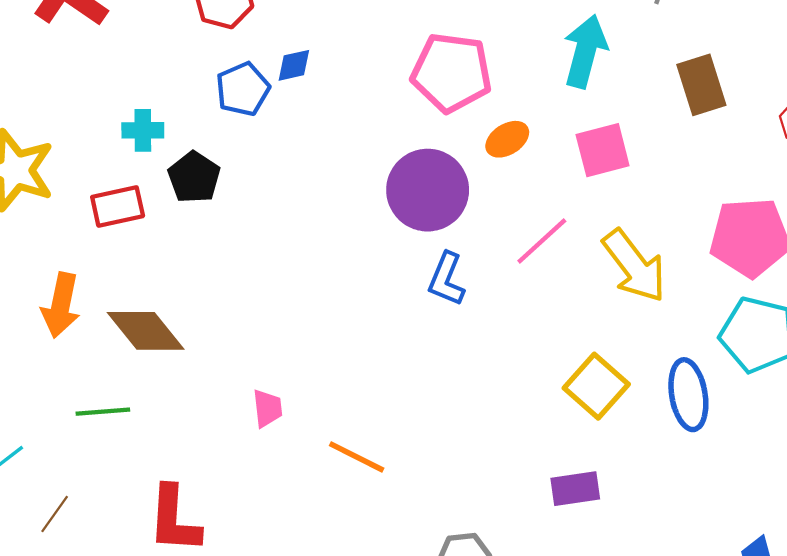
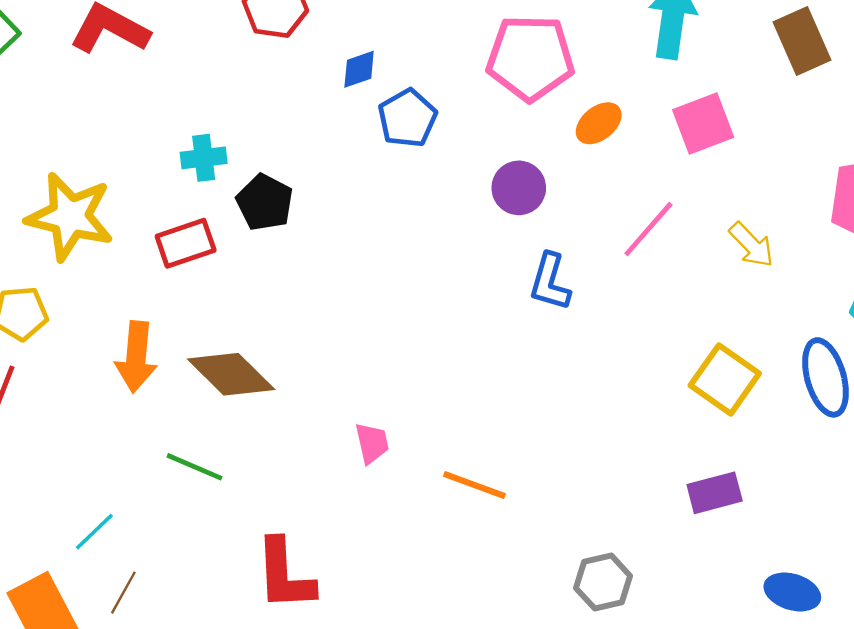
blue pentagon: (243, 89) -> (407, 118), moved
purple circle: (428, 190) -> (519, 188), size x0.6
yellow arrow: (634, 266) -> (751, 245), size x0.6
green line: (103, 412) -> (194, 467), turned 34
brown line: (55, 514) -> (123, 593), moved

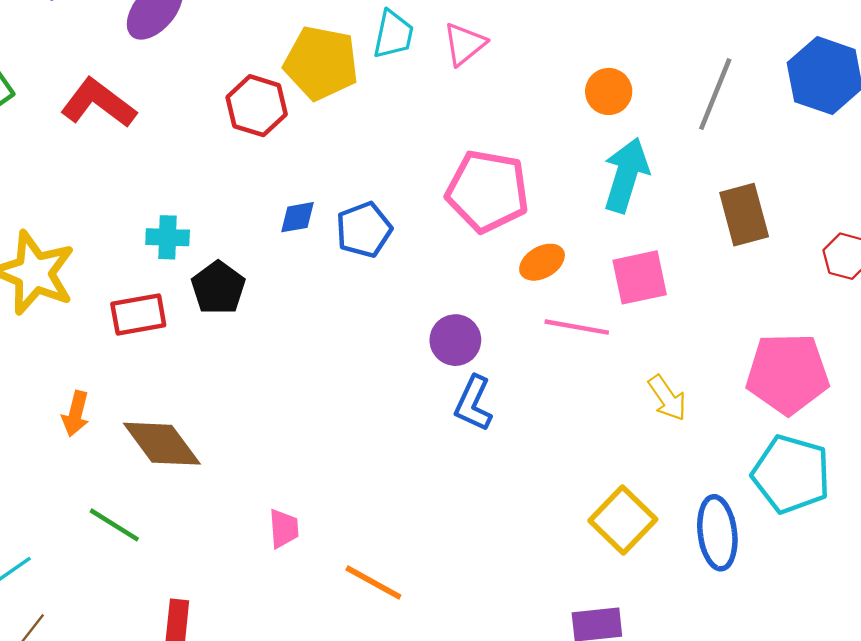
blue diamond: (359, 69) -> (297, 217), moved
purple circle: (519, 188) -> (455, 340), moved
pink line: (648, 229) -> (577, 327), moved, turned 50
orange arrow: (136, 357) -> (76, 414), size x0.7

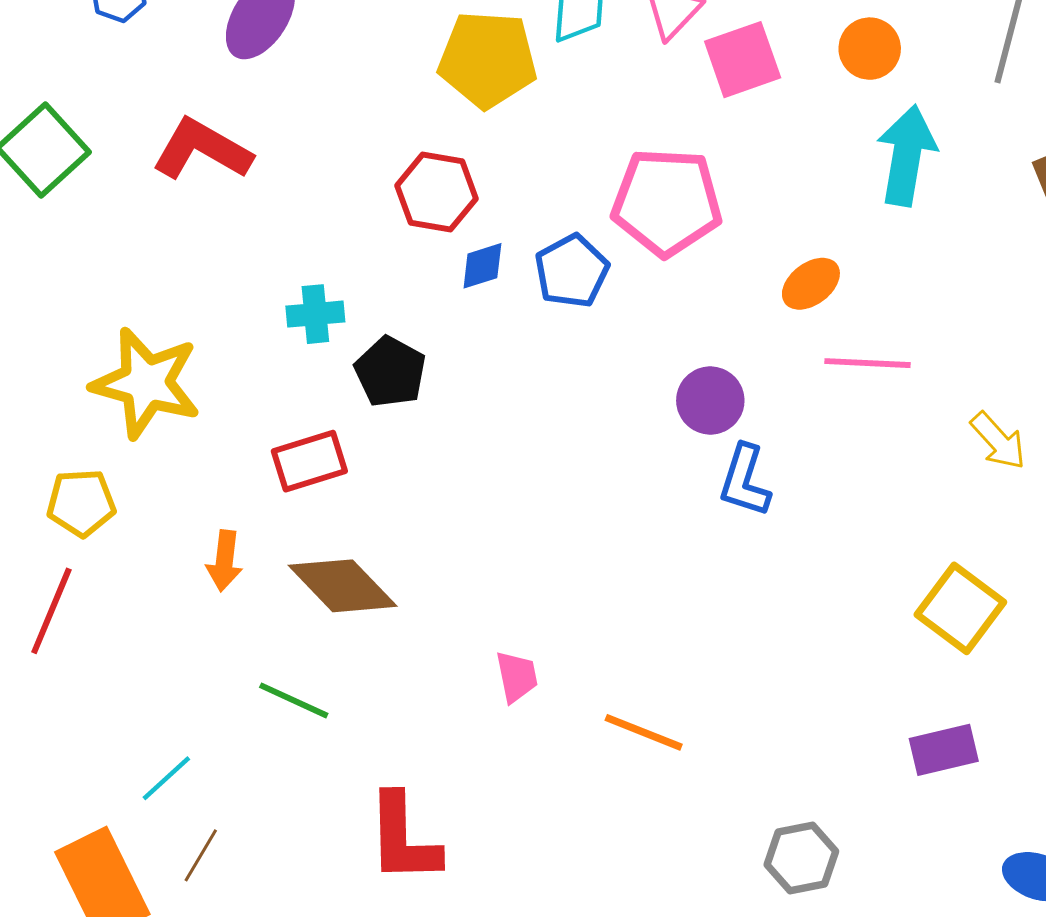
red hexagon: (257, 106) -> (437, 192), moved
pink pentagon: (488, 191) -> (667, 202), moved
pink square: (640, 277) -> (743, 60), moved
red rectangle: (138, 315) -> (309, 461), moved

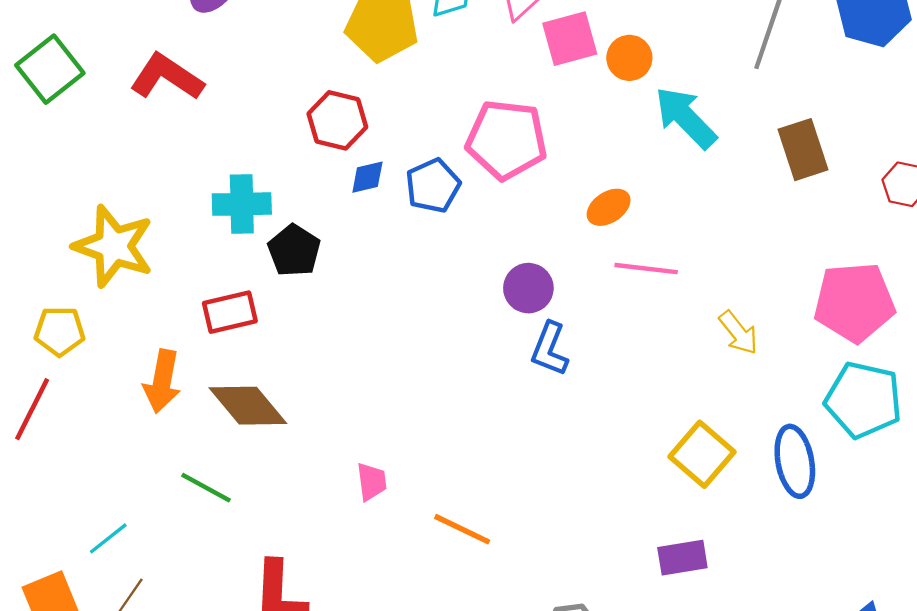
orange circle: (870, 49) -> (629, 58), moved
cyan arrow: (907, 155) -> (686, 118), turned -58
cyan cross: (315, 314) -> (242, 204), size x1.4
orange arrow: (224, 561) -> (162, 381), size x1.4

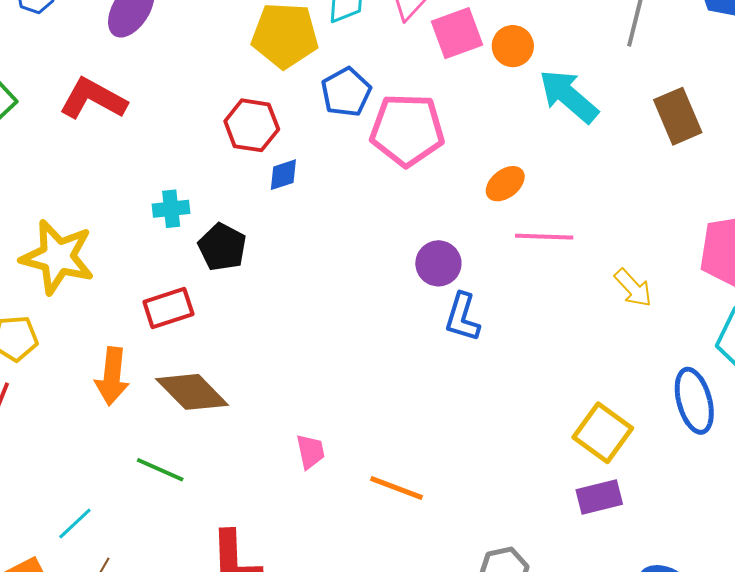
blue pentagon: (433, 186) -> (346, 92), moved
cyan cross: (242, 204) -> (171, 209), size x0.7
yellow square: (702, 454) -> (603, 433), moved

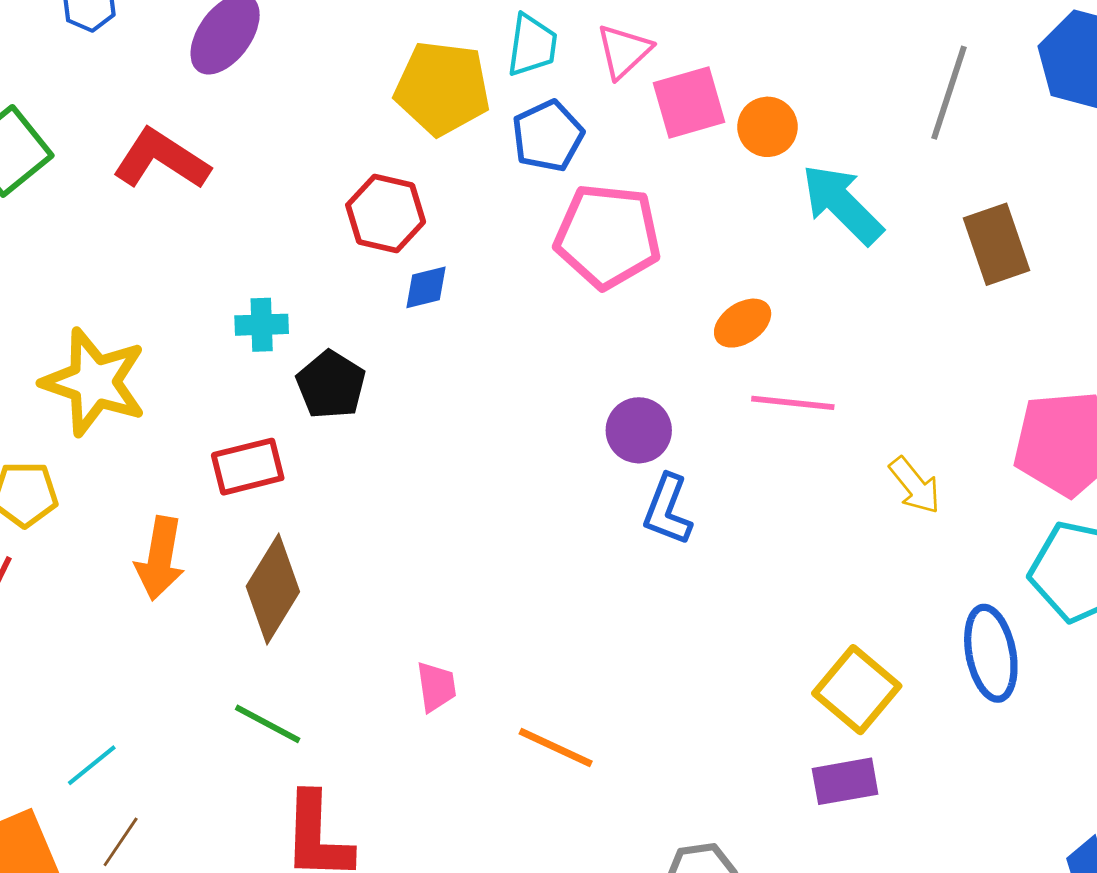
blue pentagon: (346, 92) -> (548, 136), moved
brown diamond: (192, 392) -> (273, 589), turned 72
green line: (160, 470) -> (268, 724), moved

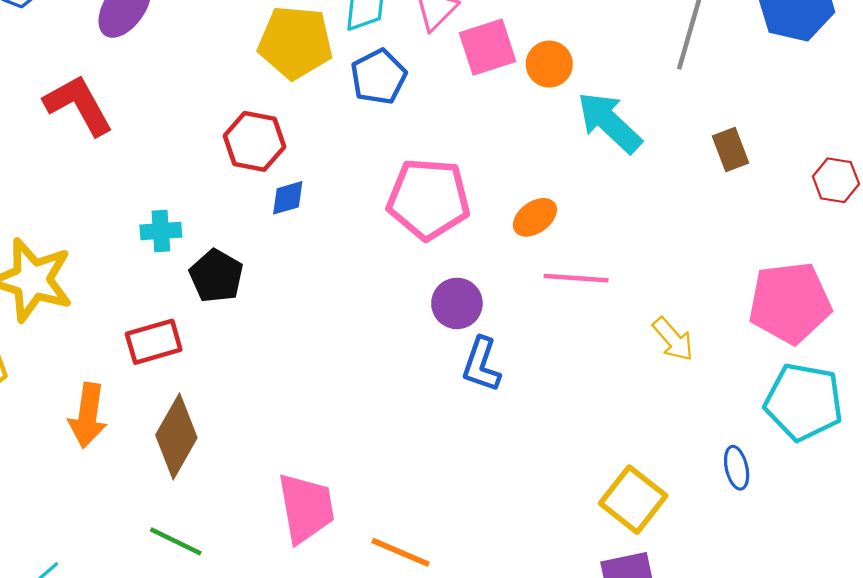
red L-shape: (161, 159) -> (78, 105), turned 30
pink pentagon: (608, 236) -> (428, 199), moved
brown rectangle: (997, 244) -> (730, 149), size x0.7
blue ellipse: (991, 653) -> (737, 468), size x0.6
pink trapezoid: (436, 687) -> (306, 508), size x1.8

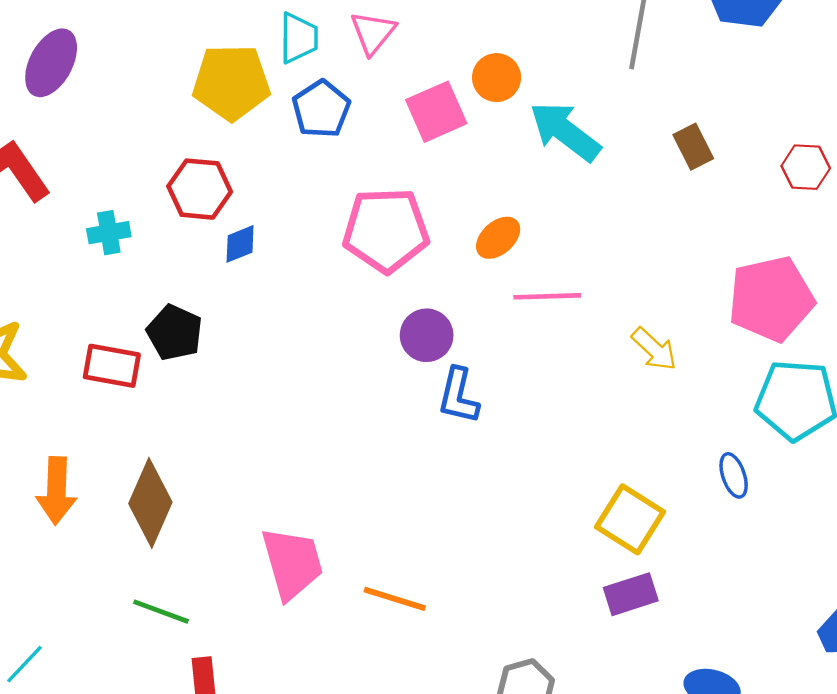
pink square: (488, 47) -> (436, 112), moved
cyan cross: (161, 231) -> (109, 233), moved
red rectangle: (154, 342) -> (112, 366), moved, turned 32

